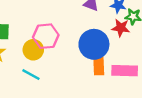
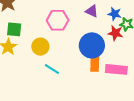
pink hexagon: (46, 36) -> (58, 20), moved
cyan line: (31, 75) -> (52, 69), moved

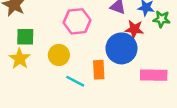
red star: (115, 33) -> (134, 29), moved
orange rectangle: (95, 64) -> (99, 70), moved

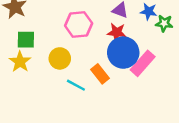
red star: (134, 29) -> (117, 32), moved
orange rectangle: (99, 70) -> (100, 74), turned -36
pink rectangle: (154, 75) -> (143, 63), moved, turned -50

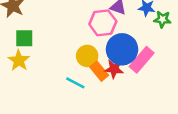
pink hexagon: (79, 25) -> (103, 23), moved
red star: (117, 32) -> (114, 69), moved
yellow circle: (60, 58) -> (87, 56), moved

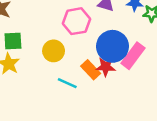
pink hexagon: (103, 23) -> (76, 21), moved
yellow circle: (87, 56) -> (54, 51), moved

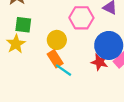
orange rectangle: (91, 70) -> (55, 59), moved

